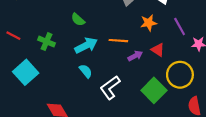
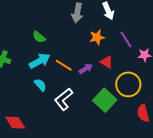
green semicircle: (78, 20) -> (39, 37), moved
orange line: (118, 41) -> (64, 65), moved, turned 30

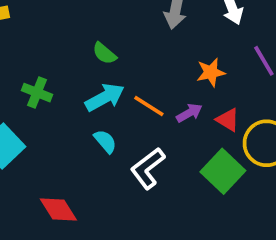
orange star: (97, 37) -> (211, 72), moved
red triangle: (107, 62) -> (228, 120), moved

